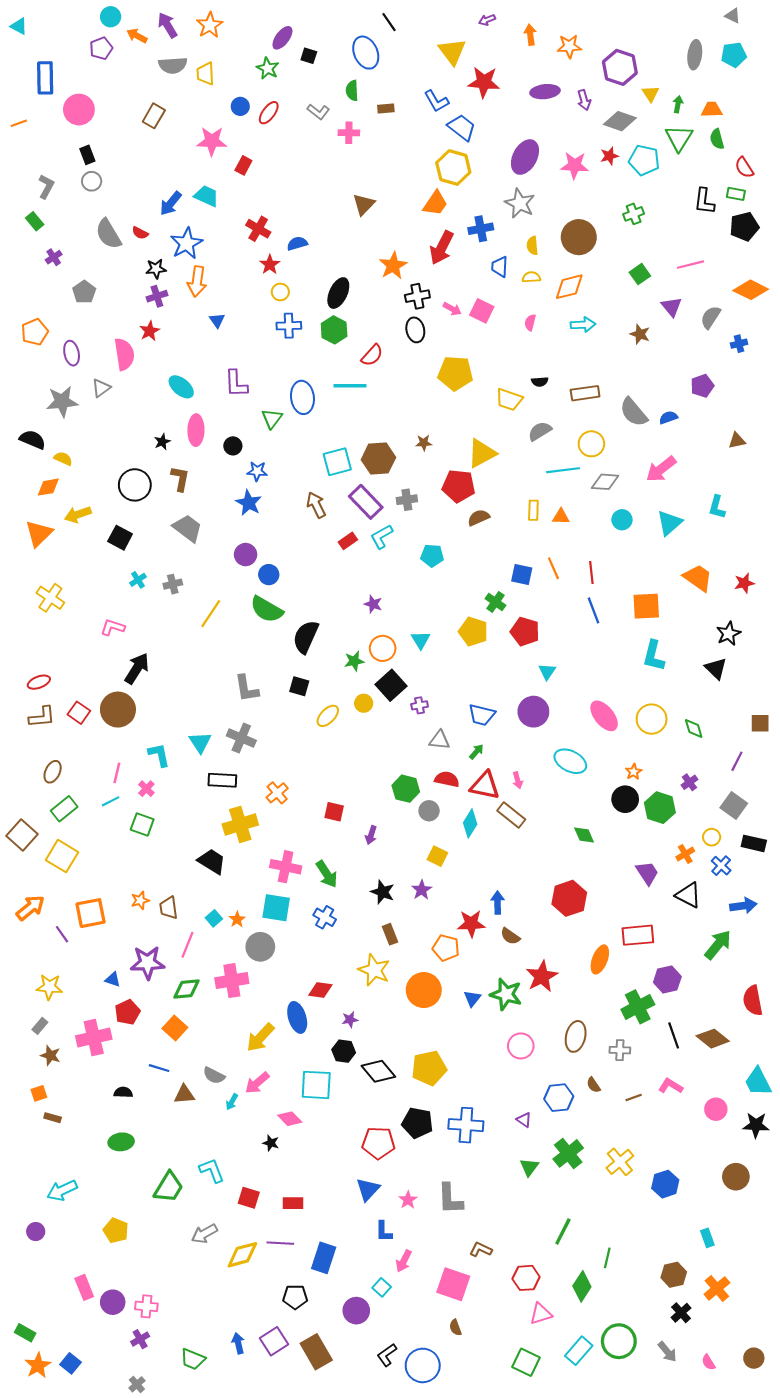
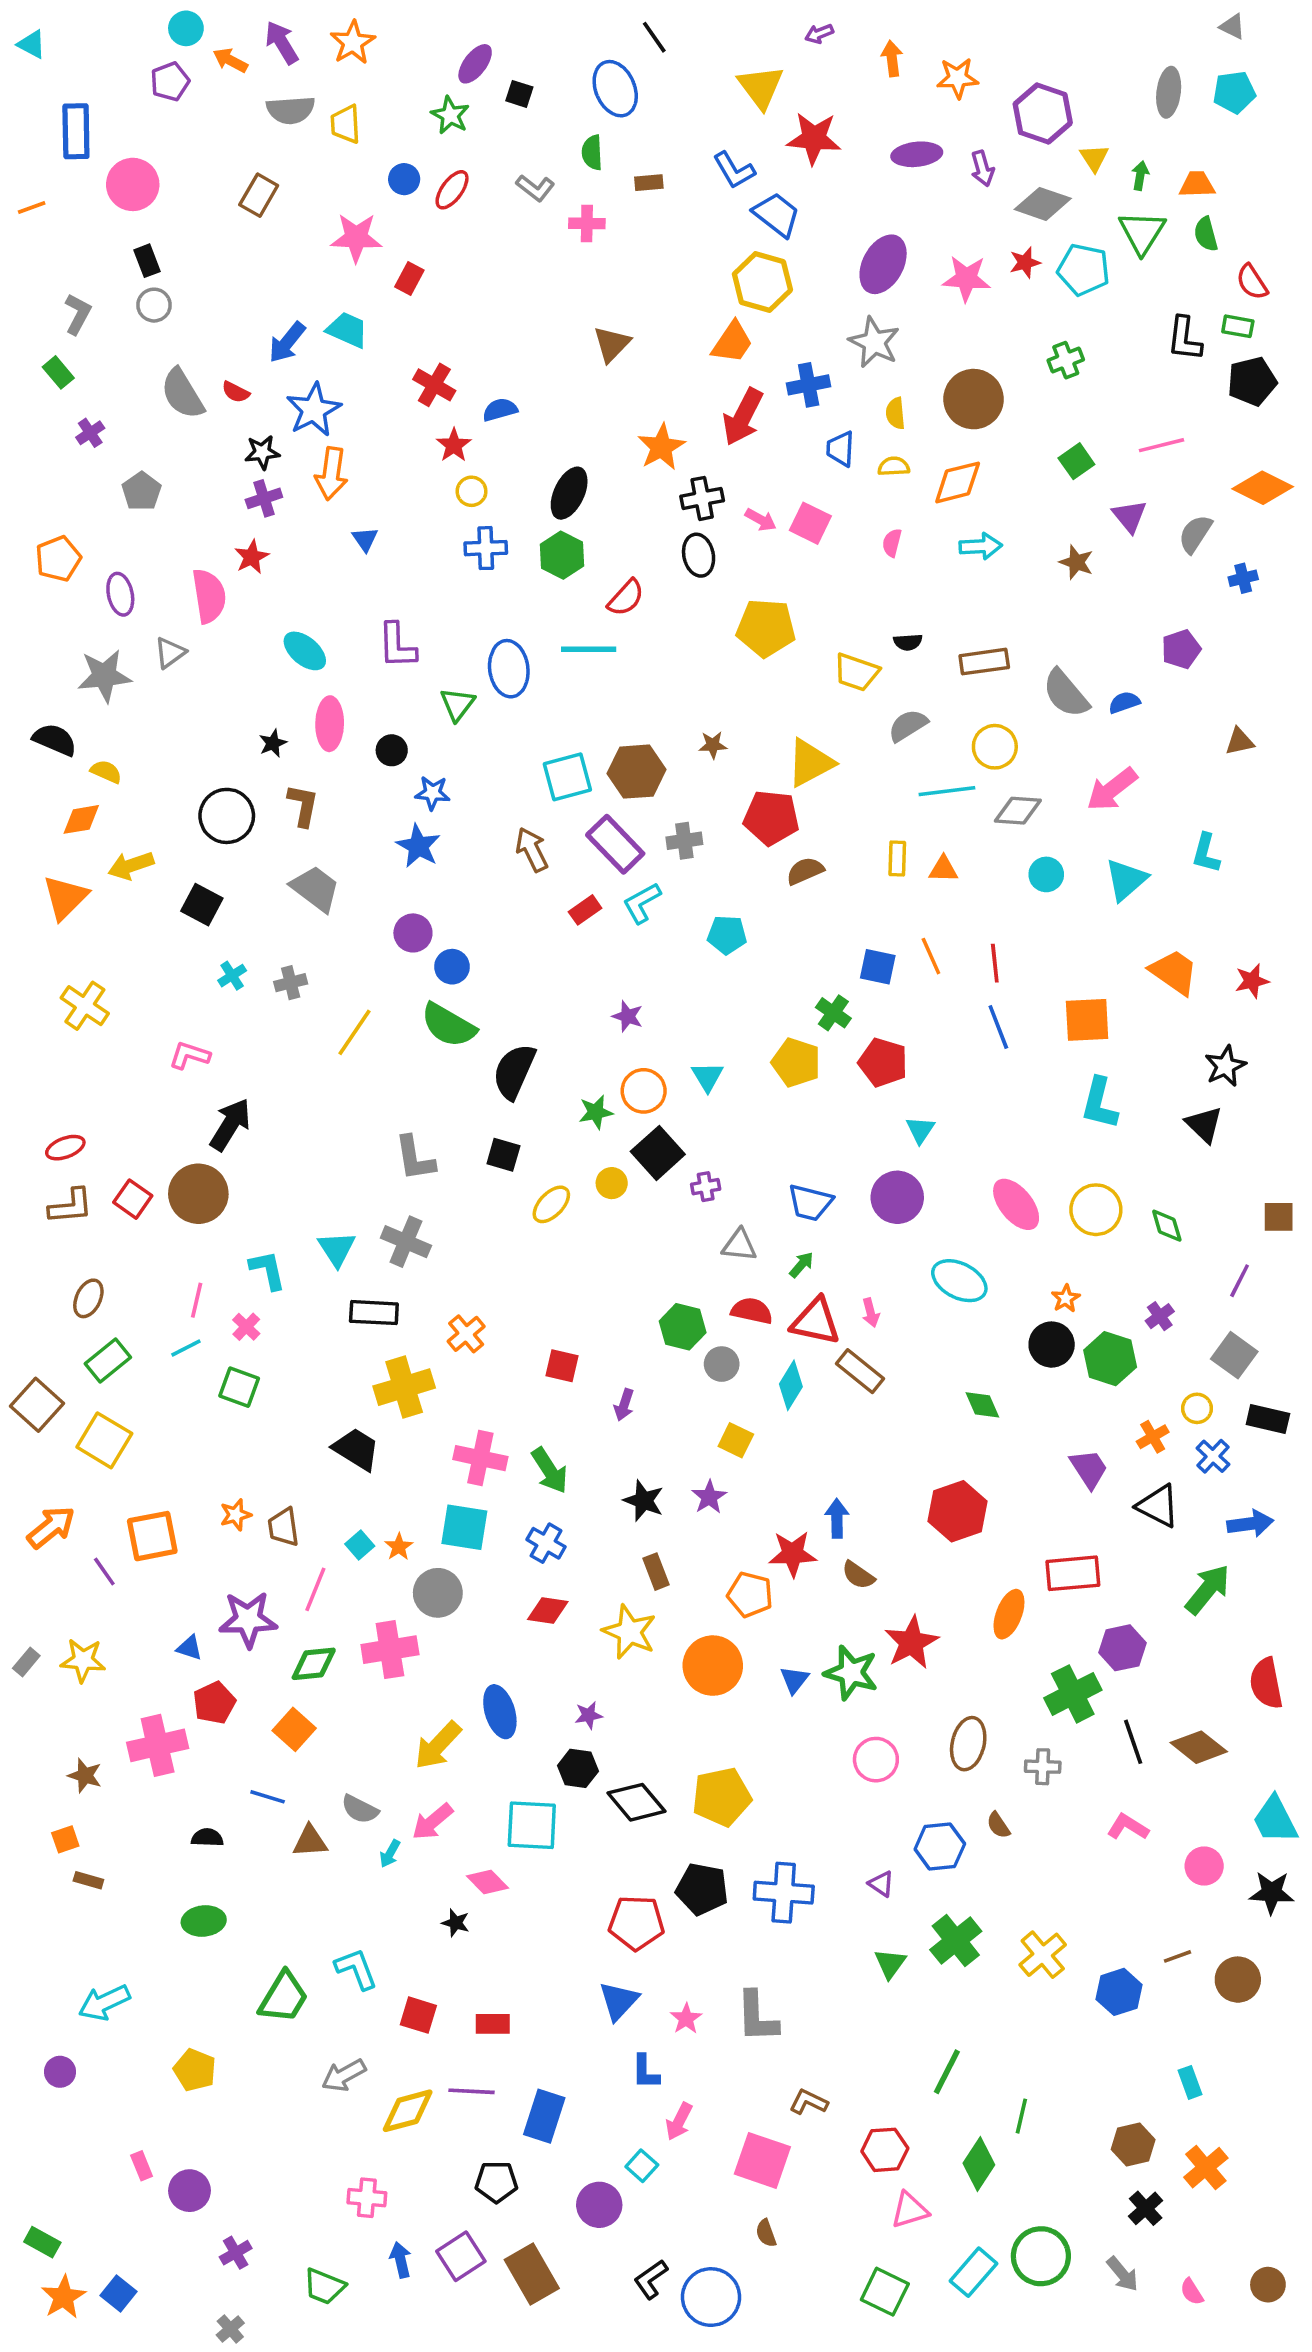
red diamond: (320, 990) -> (548, 1611), moved
gray rectangle: (40, 1026) -> (26, 1662), moved
brown line: (634, 1098) -> (1177, 1956), moved
pink rectangle: (84, 1287) -> (142, 2166), size x0.7
pink cross: (146, 1306) -> (367, 2198), moved

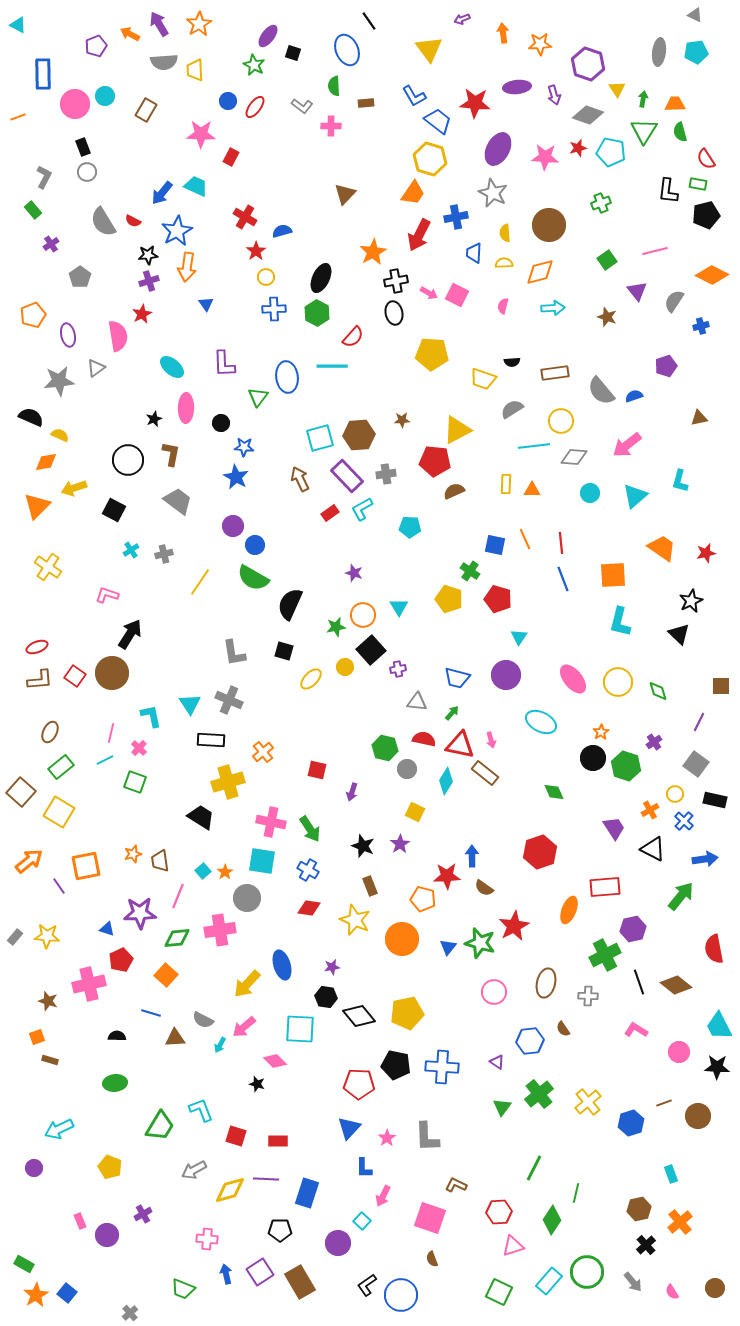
cyan circle: (186, 28) -> (105, 96), moved
red star: (814, 138) -> (475, 103), moved
purple cross: (236, 2253) -> (143, 1214), moved

